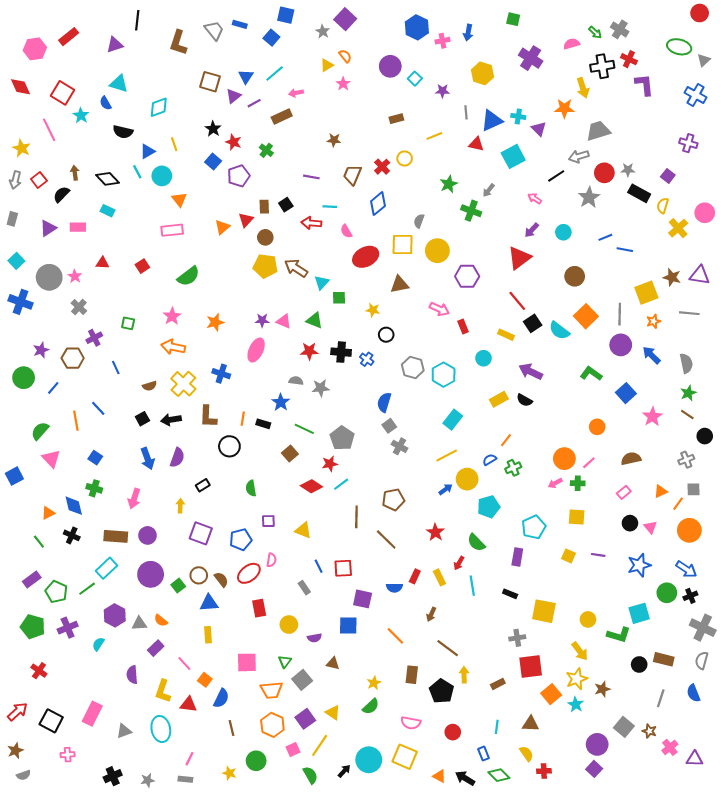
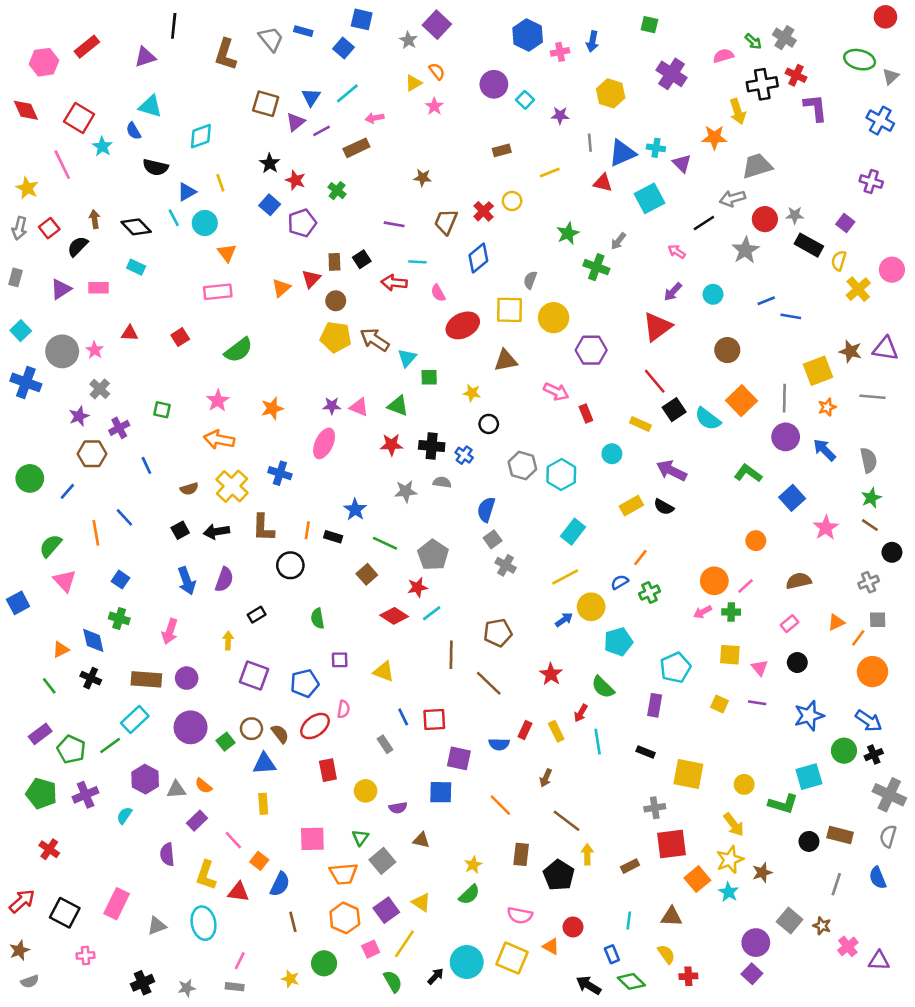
purple star: (41, 350) -> (79, 416), moved
gray semicircle: (296, 381) -> (442, 482), moved
pink triangle: (650, 527) -> (760, 668), moved
orange triangle: (439, 776) -> (551, 946), moved

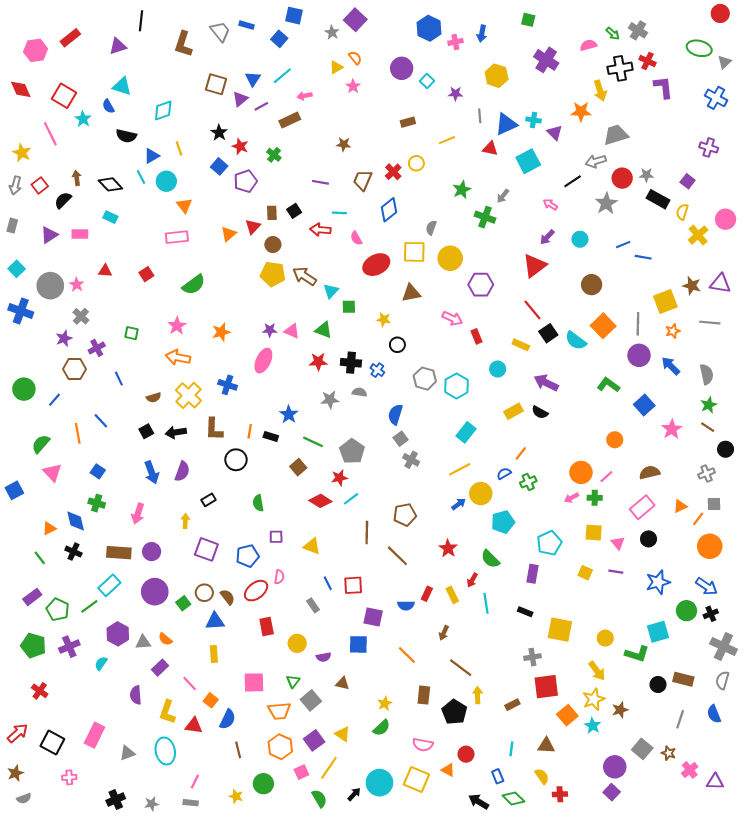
pink rectangle: (790, 624) -> (642, 507), size x1.6

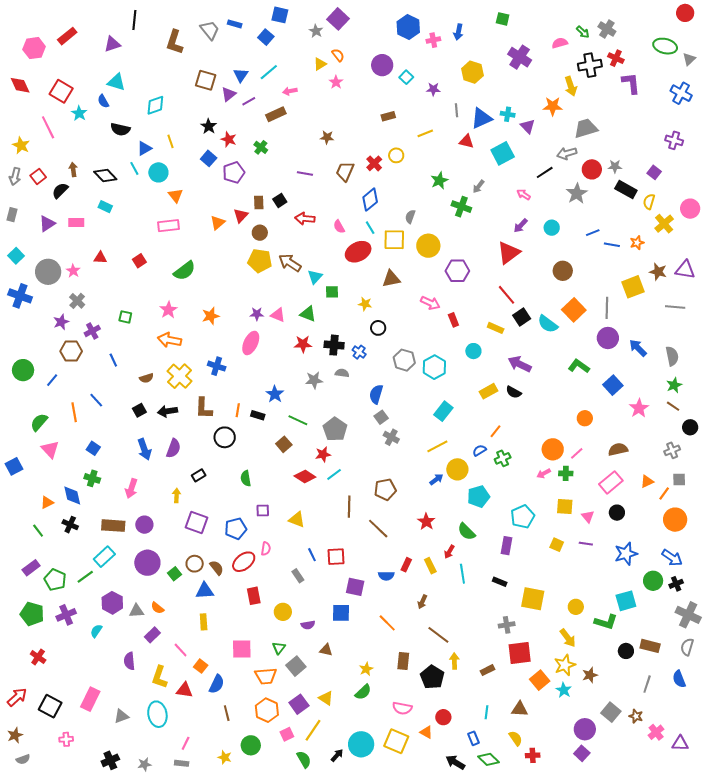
cyan line: (339, 213) -> (370, 228), moved, turned 56
orange star: (673, 331) -> (637, 243), moved

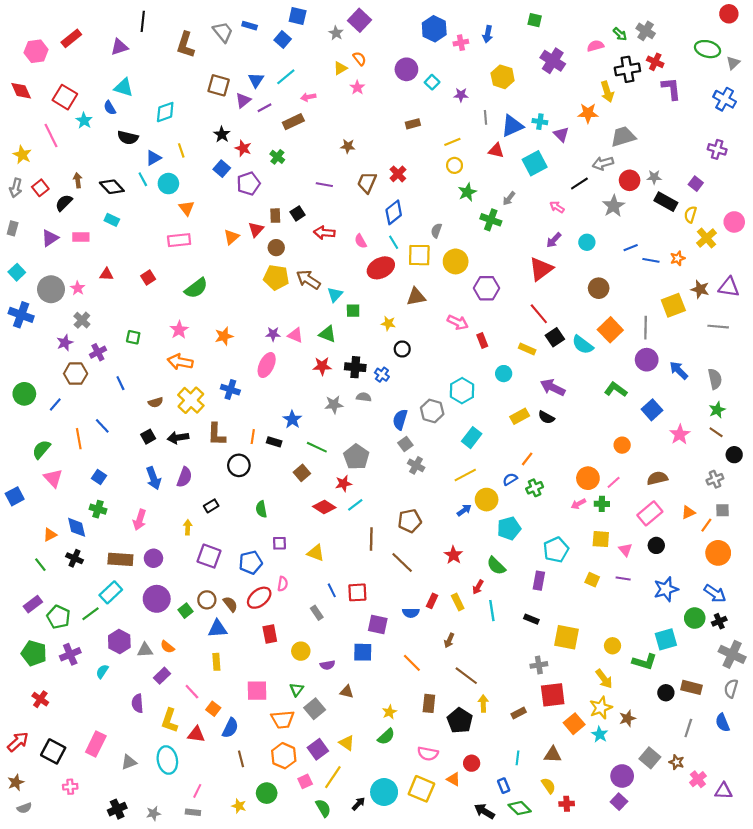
yellow circle: (396, 155) -> (455, 165), moved
gray hexagon: (404, 360) -> (432, 411), moved

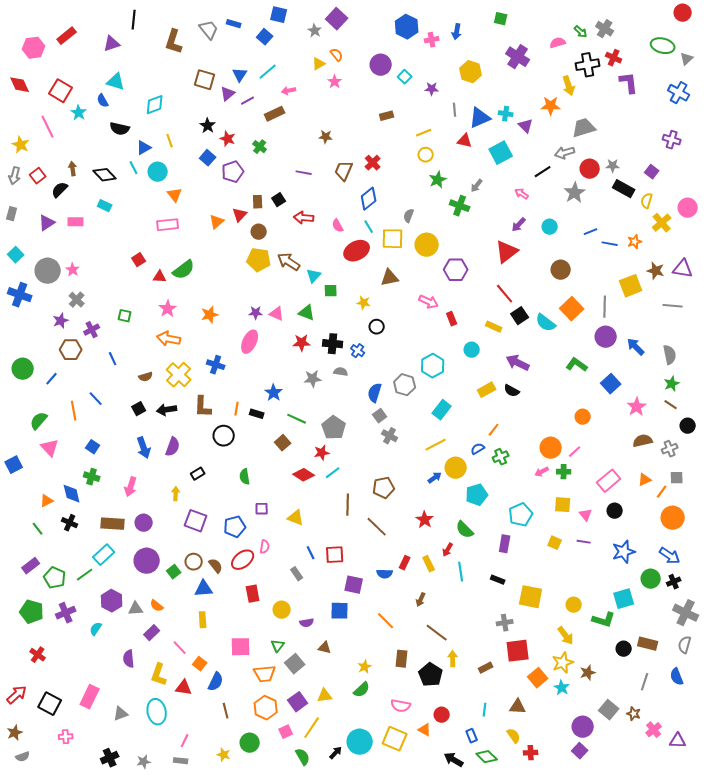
red triangle: (107, 274) -> (160, 277), moved
brown semicircle: (657, 478) -> (643, 441), moved
yellow triangle: (347, 743) -> (325, 696), turned -42

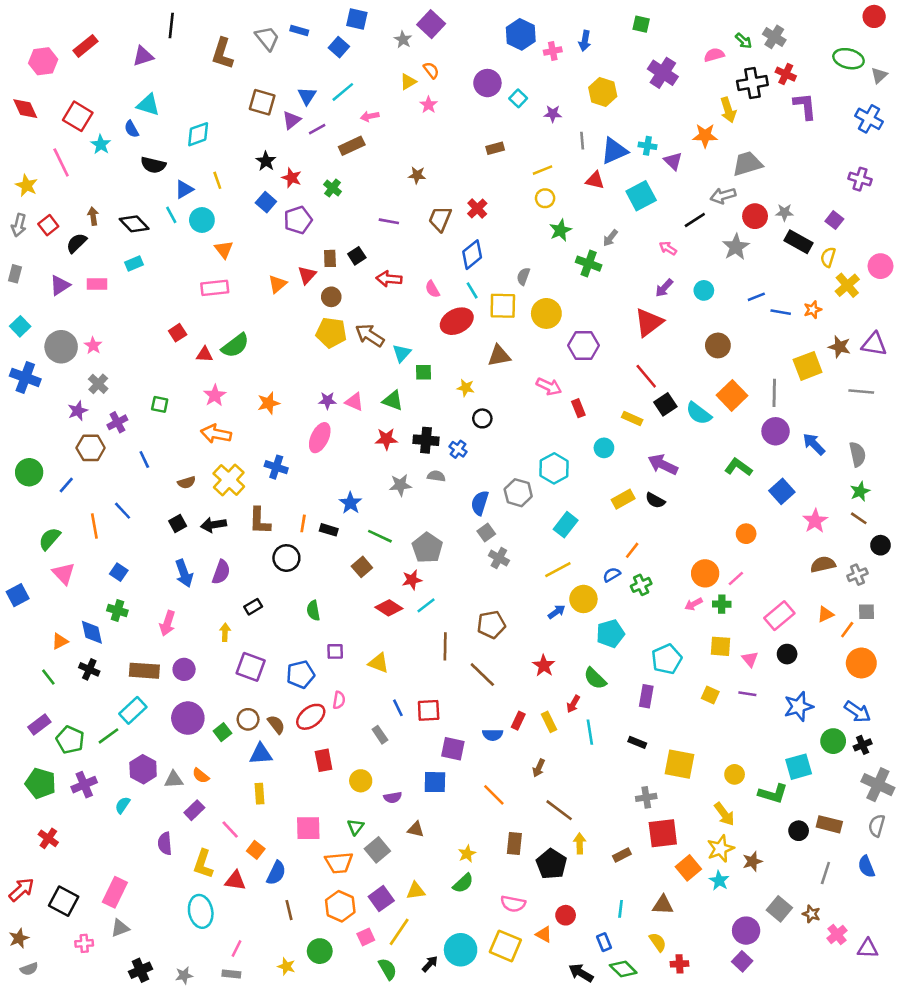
cyan rectangle: (105, 206) -> (134, 264), turned -48
gray triangle: (121, 714) -> (120, 928), moved

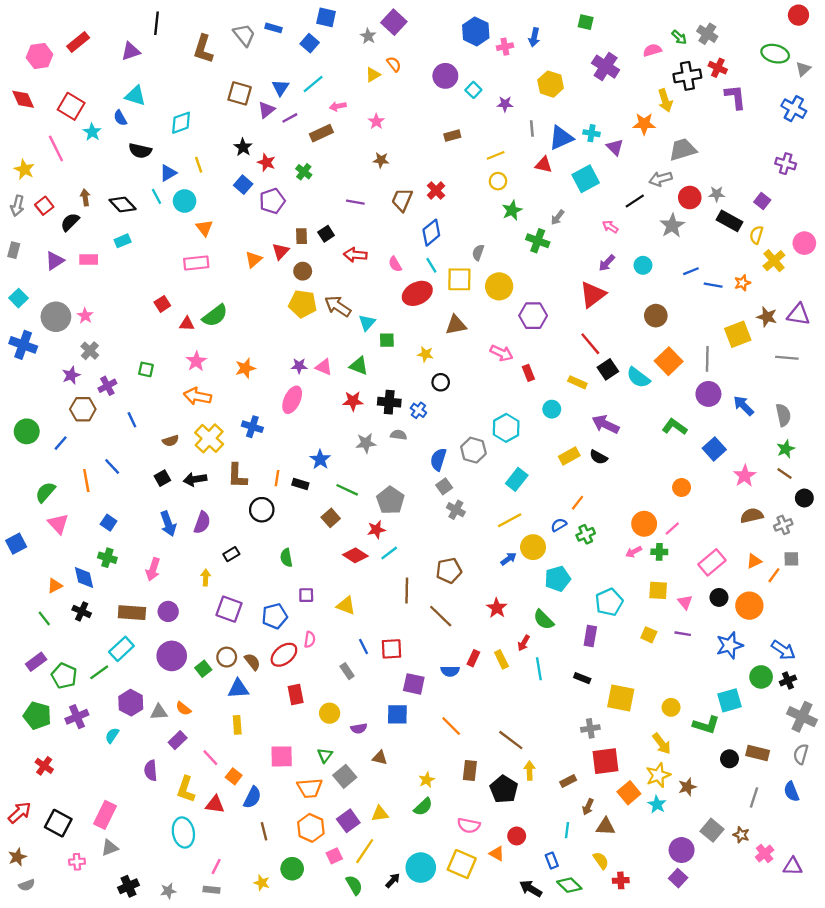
pink star: (429, 105) -> (376, 121), moved
orange circle: (861, 663) -> (749, 606), moved
brown arrow: (539, 768) -> (588, 807), moved

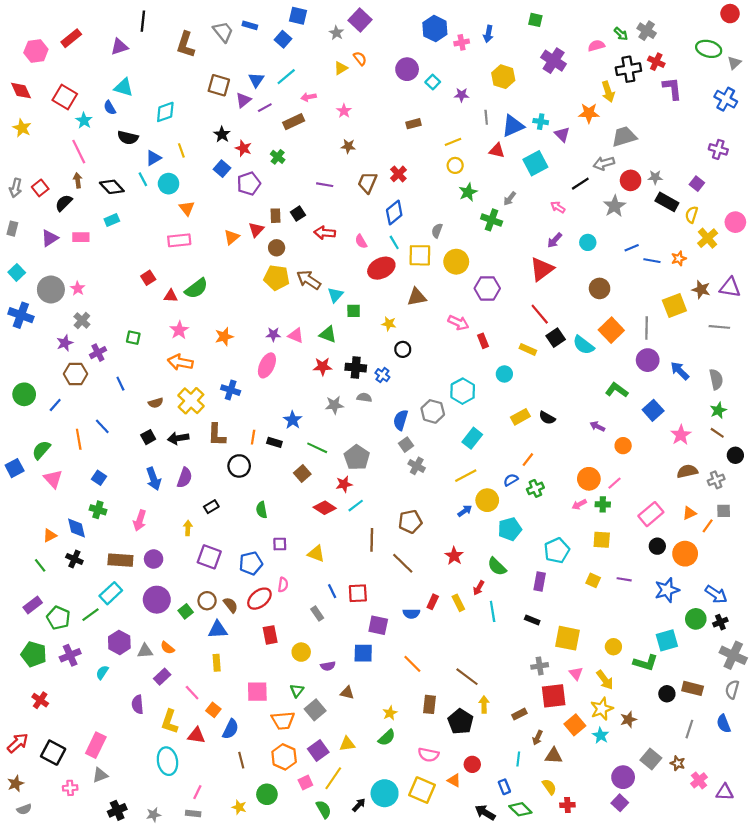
pink line: (56, 148) -> (79, 152), moved
yellow star: (24, 169) -> (22, 128), moved
purple arrow: (606, 424) -> (597, 426), moved, size x0.6
blue square: (16, 544) -> (15, 468), moved
pink triangle: (685, 602) -> (576, 673), moved

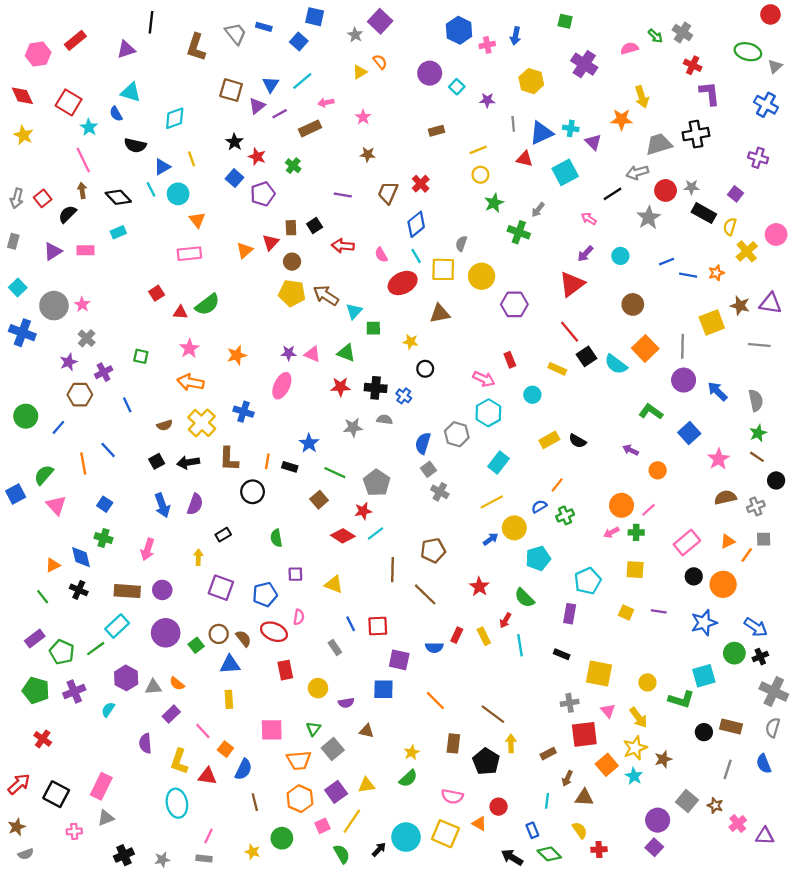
black cross: (628, 69) -> (696, 134), moved
pink arrow: (458, 323) -> (484, 379), moved
red ellipse: (259, 599) -> (274, 632), turned 60

